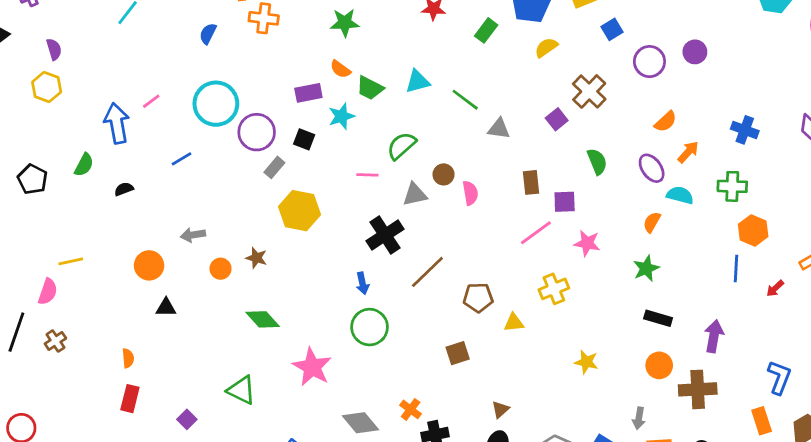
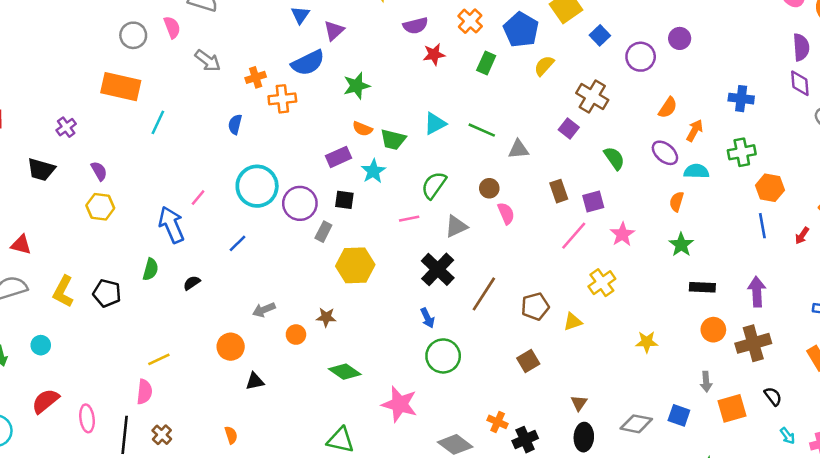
brown circle: (444, 174) -> (489, 188), moved
pink star: (587, 243) -> (622, 234), turned -30

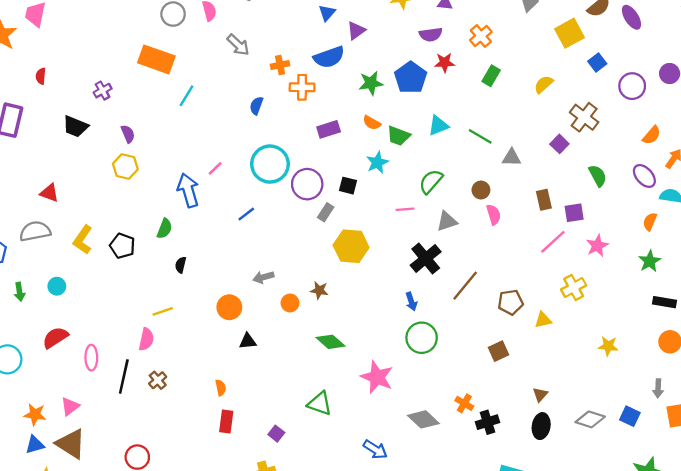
blue pentagon: (521, 30) -> (411, 78), moved
purple rectangle: (339, 157) -> (329, 129), moved
black semicircle: (192, 283) -> (181, 265), moved, turned -49

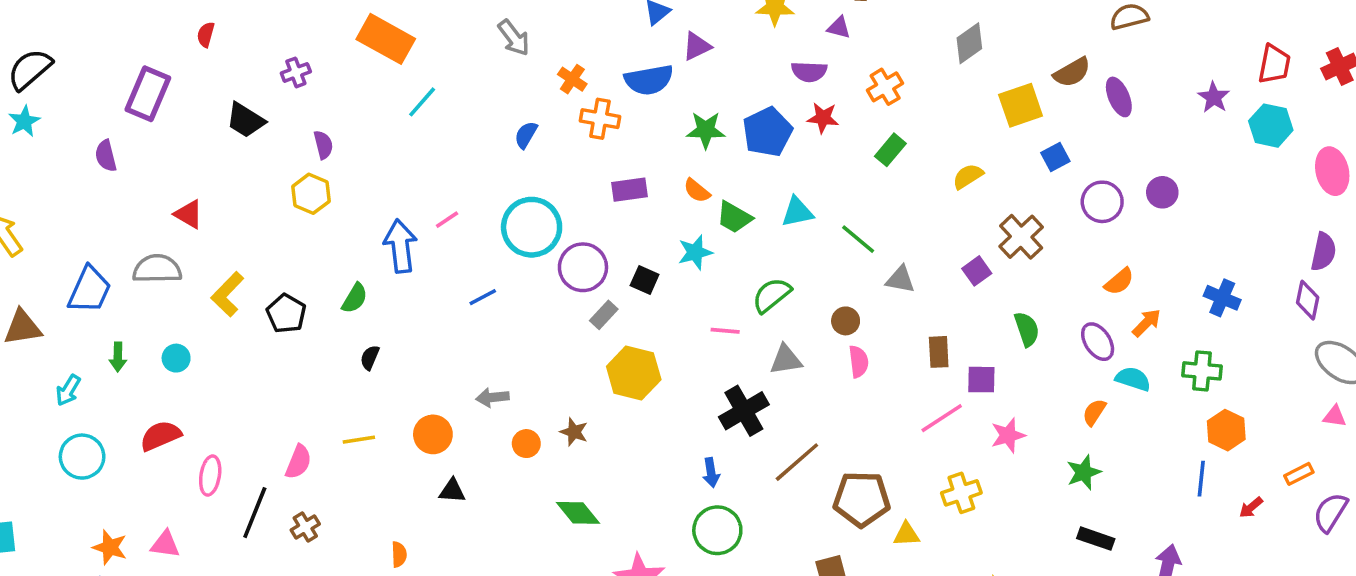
orange cross: (280, 65) -> (572, 79), turned 36
brown pentagon: (510, 302) -> (862, 499), size x1.4
yellow line: (163, 311) -> (359, 440), moved
pink triangle: (70, 406) -> (165, 544), turned 36

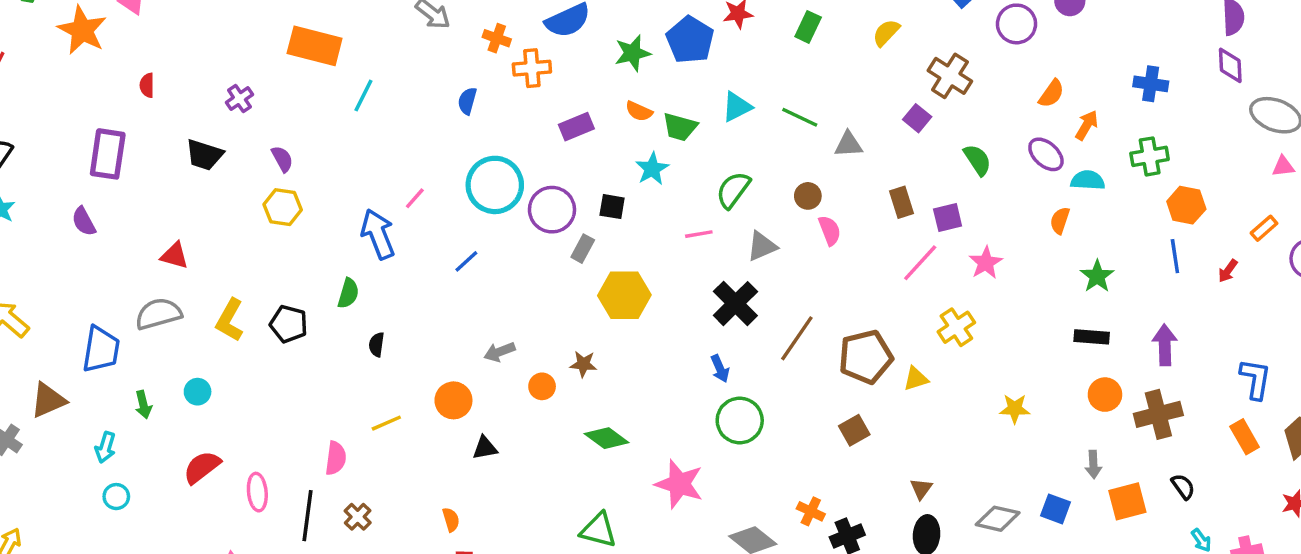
cyan circle: (82, 457) -> (116, 497), moved, size x0.6
green star: (1084, 472) -> (1097, 276), moved

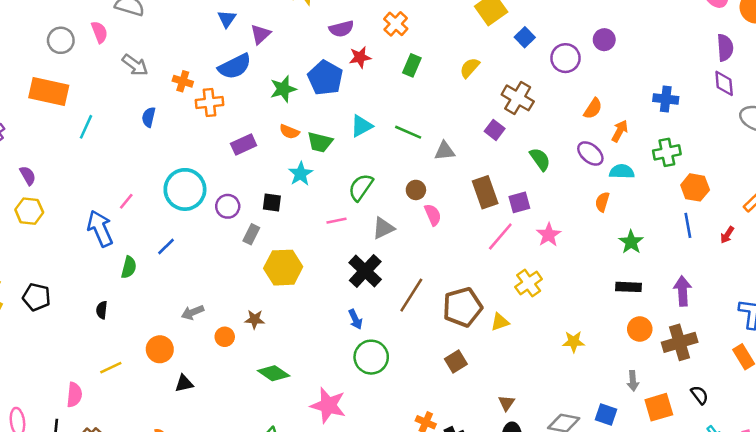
blue semicircle: (467, 101) -> (149, 117), moved
brown rectangle: (901, 202) -> (485, 192), size x1.4
purple circle: (552, 210) -> (228, 206), size x0.7
green semicircle: (348, 293) -> (129, 267), moved

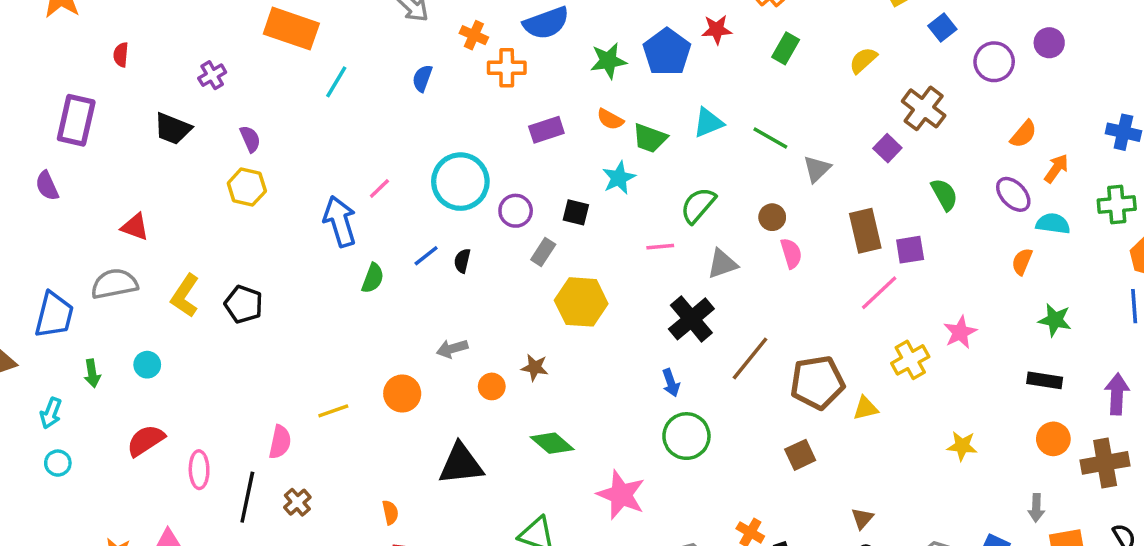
gray triangle: (445, 151) -> (817, 169), turned -45
pink star: (549, 235) -> (960, 332), moved
green star: (631, 242) -> (1055, 320), turned -30
black semicircle: (102, 310) -> (462, 261), moved
black triangle: (184, 383) -> (461, 464), moved, size x1.8

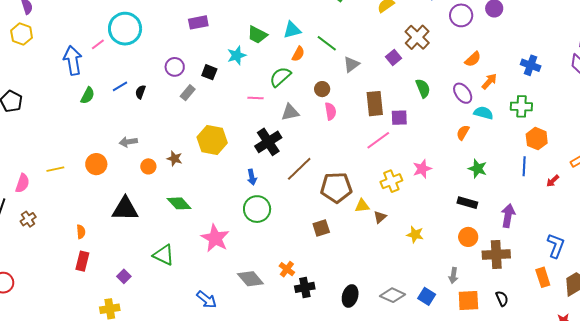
orange semicircle: (610, 119) -> (298, 54), moved, turned -98
cyan circle: (460, 182) -> (125, 29), moved
yellow hexagon: (581, 302) -> (212, 140), moved
brown triangle: (862, 518) -> (380, 217), moved

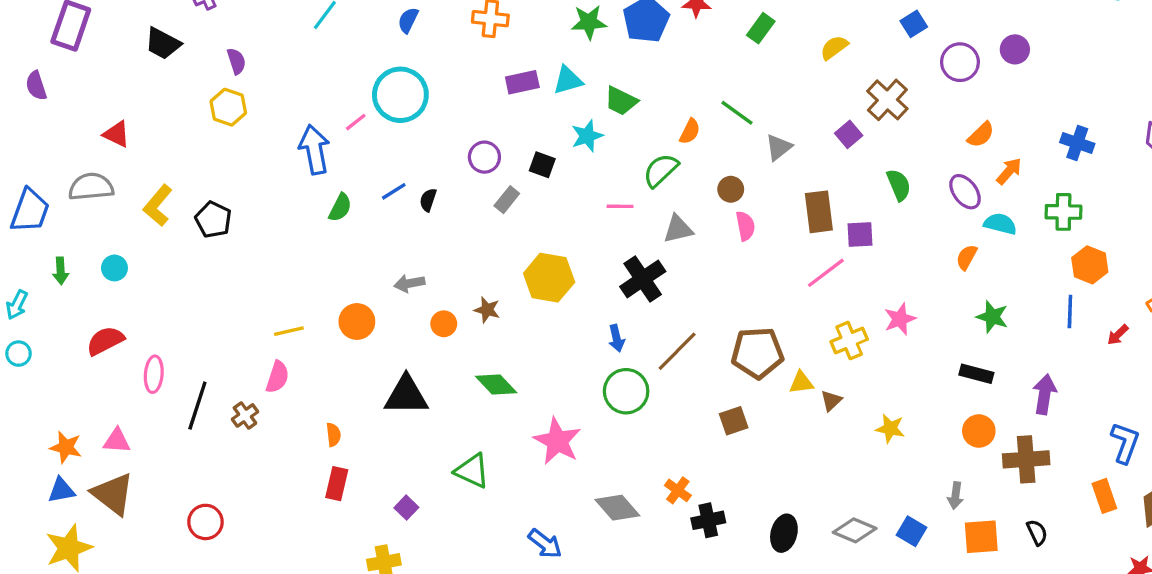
cyan triangle: (292, 30) -> (568, 80), moved
brown line: (299, 169) -> (677, 351), moved
pink semicircle: (22, 183) -> (277, 377), moved

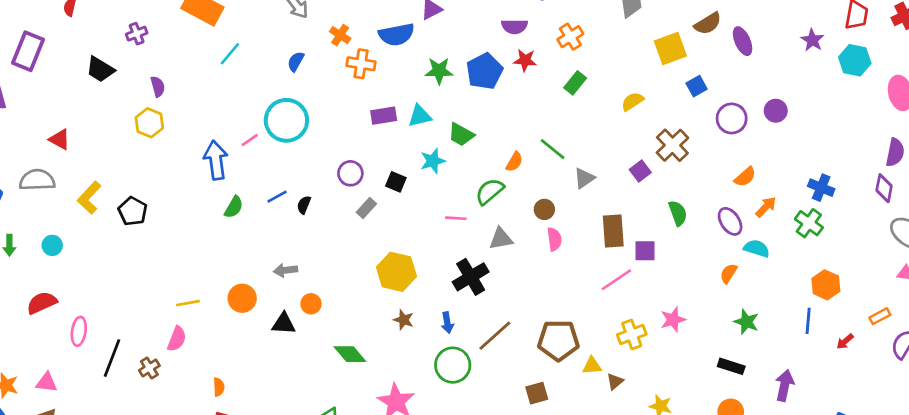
green cross: (1063, 212) -> (809, 223), moved, turned 32
brown star: (487, 310) -> (404, 320), moved
black triangle: (406, 395) -> (284, 324), moved, size x0.7

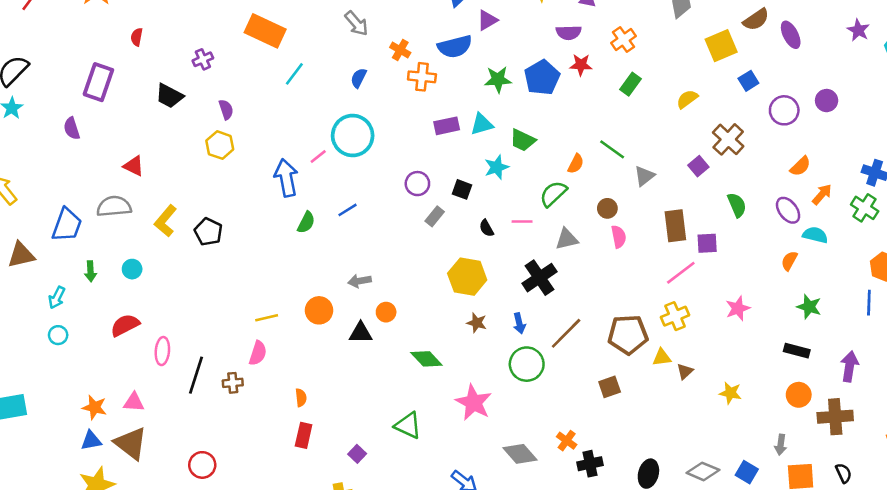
black semicircle: (304, 205) -> (486, 228), moved, turned -48
yellow cross: (632, 334) -> (675, 316), moved
brown cross: (149, 368) -> (233, 383), turned 30

